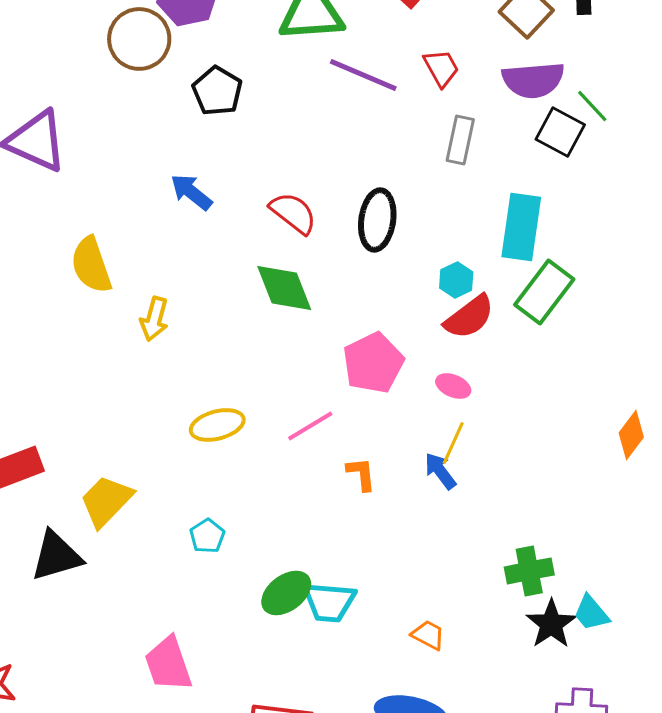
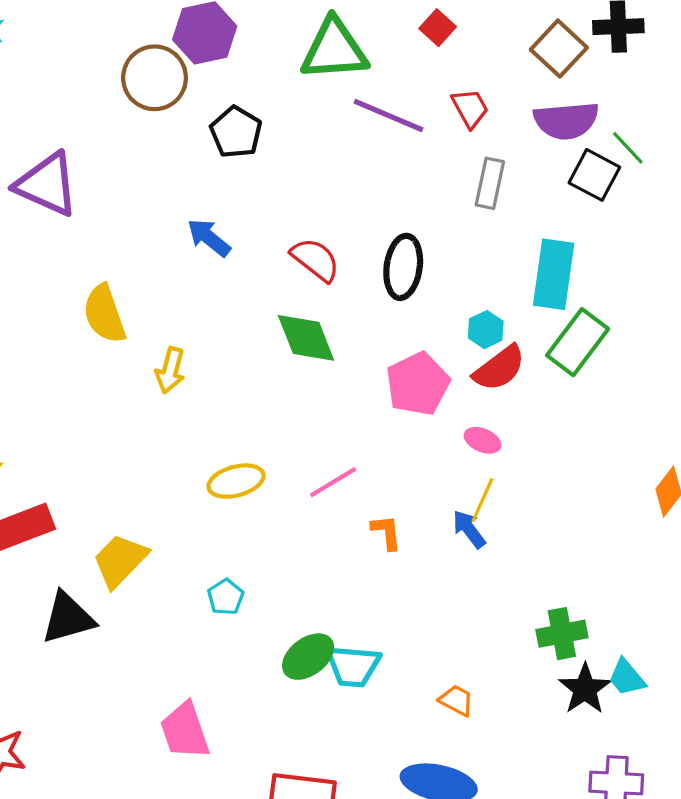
pink pentagon: (373, 363) -> (418, 384), moved

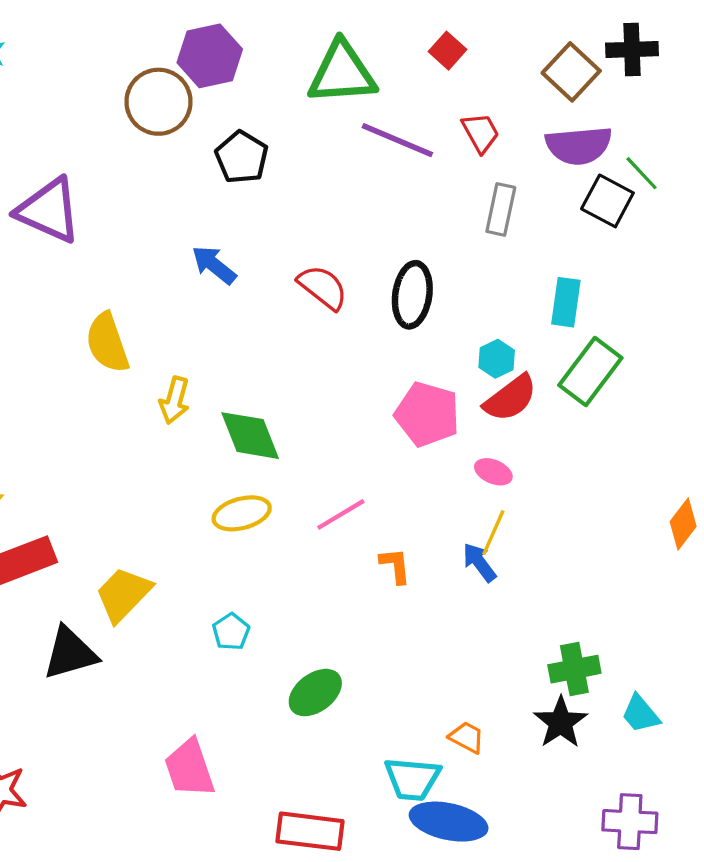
cyan rectangle: (554, 274) -> (566, 302), size x0.7
green diamond: (306, 338) -> (250, 436), moved
pink pentagon: (418, 384) -> (427, 414), turned -30
cyan trapezoid: (353, 666) -> (412, 779), moved
black star: (585, 689) -> (561, 722), moved

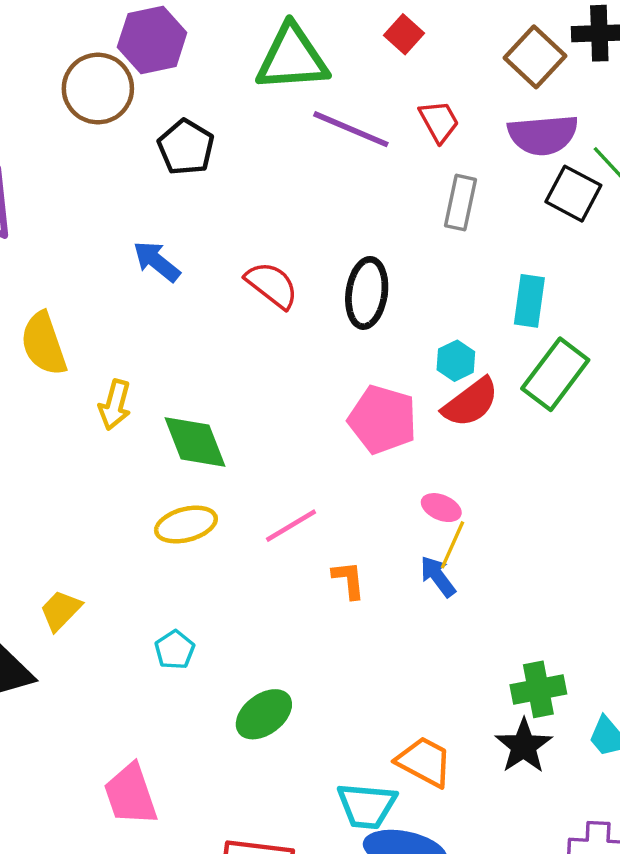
pink ellipse: (493, 472) -> (441, 508), moved
yellow trapezoid: (123, 594) -> (61, 610), size x0.7
orange trapezoid: (467, 737) -> (424, 762), size x1.5

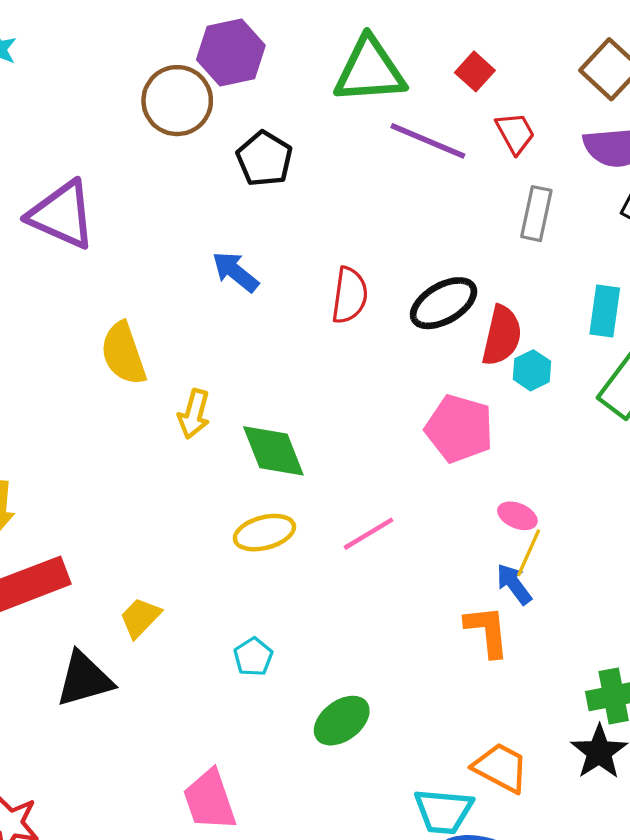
red square: (404, 34) -> (475, 71), moved
red semicircle: (272, 285) -> (350, 295), turned 60
black ellipse: (367, 293) -> (444, 303), turned 52
red semicircle: (471, 403) -> (502, 336), moved, turned -40
orange L-shape: (349, 580) -> (487, 631), moved, size x1.4

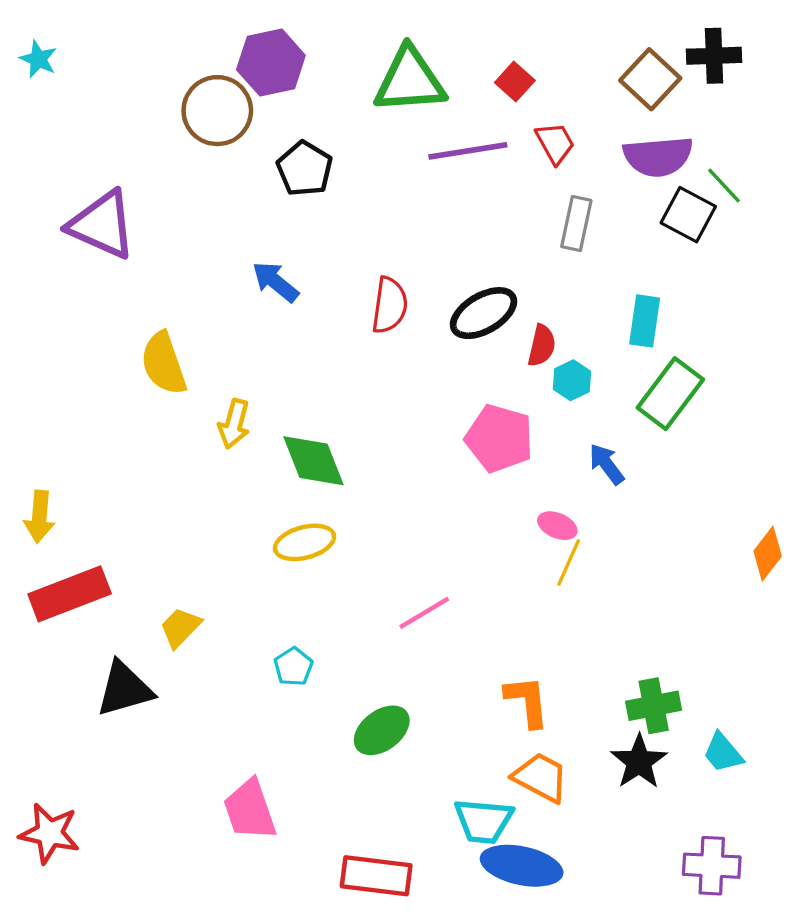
purple line: (428, 141) -> (468, 151), turned -32
red semicircle: (502, 336) -> (542, 346), size x0.7
pink line: (369, 534) -> (424, 613), moved
blue arrow: (514, 584) -> (607, 464), moved
orange L-shape: (487, 631) -> (527, 701), moved

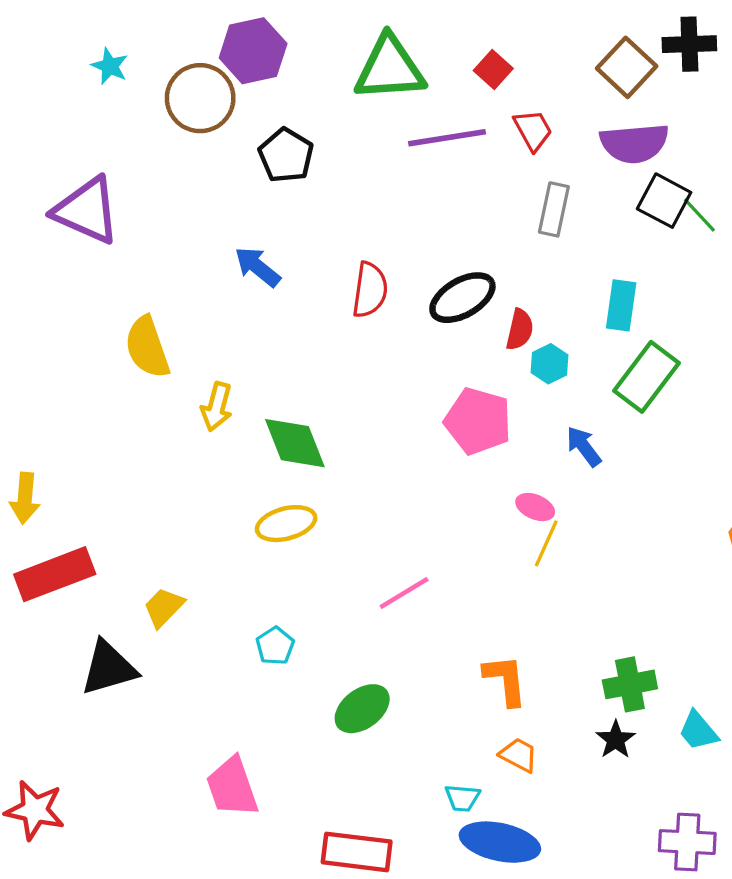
cyan star: (38, 59) -> (110, 66), moved
green line: (724, 186) -> (699, 215), moved
black star: (639, 762) -> (616, 740), size x0.7
orange trapezoid: (541, 777) -> (519, 755), size x0.7
cyan trapezoid: (484, 821) -> (462, 798), size x0.6

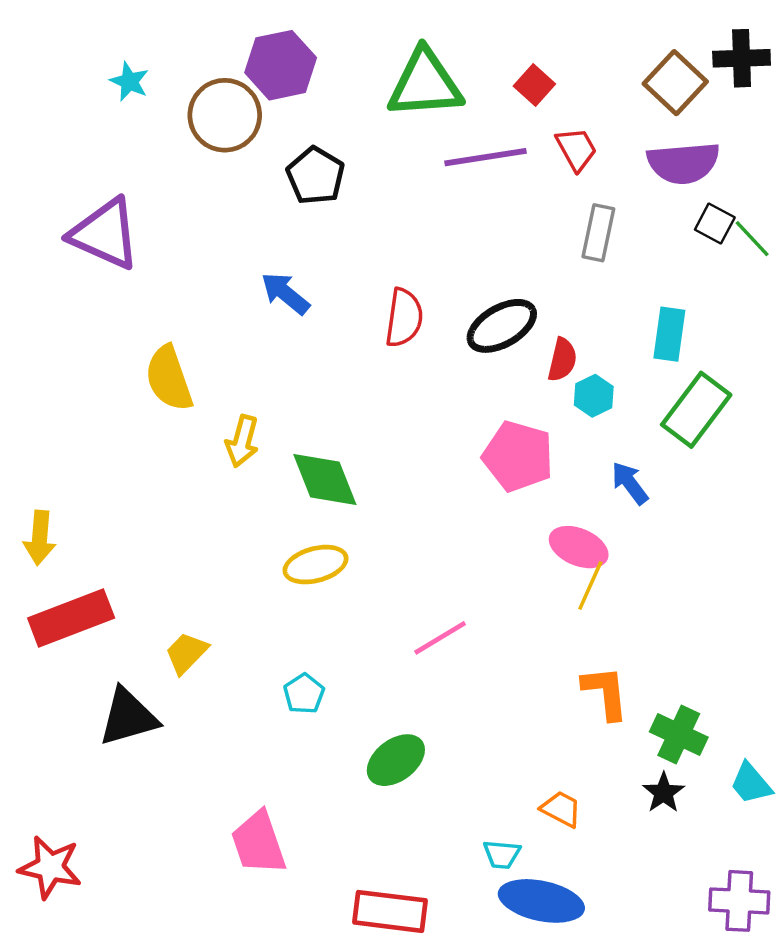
black square: (664, 201) -> (715, 223), size x0.7
pink ellipse: (535, 507) -> (579, 547), size x1.4
orange L-shape: (505, 680) -> (605, 693), moved
green cross: (630, 684) -> (679, 734), turned 36

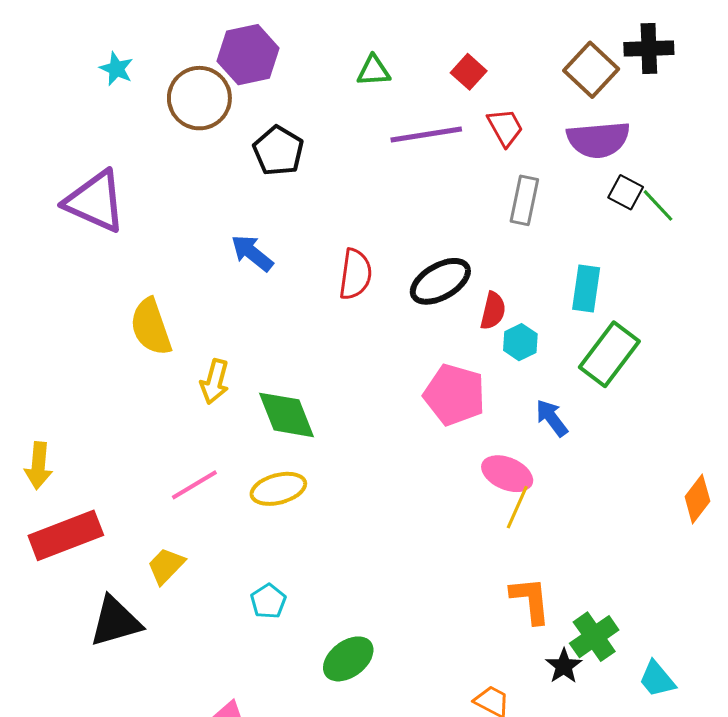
green triangle: (425, 84) -> (374, 71), size x0.5
pink line: (440, 638) -> (194, 485), moved
green cross: (679, 734) -> (594, 637), turned 30
black star: (664, 793) -> (564, 666), moved

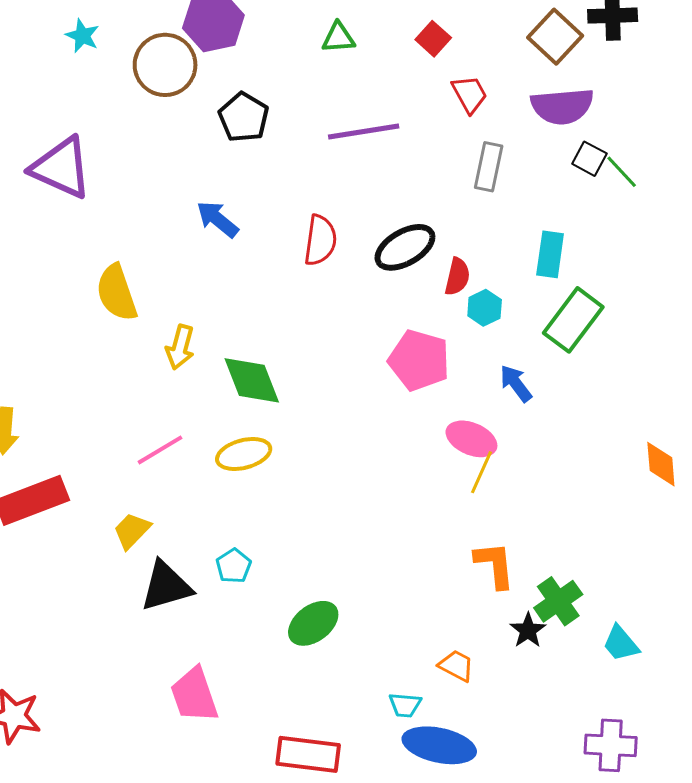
purple line: (426, 135) -> (364, 131), moved
orange diamond: (697, 499) -> (661, 464), turned -42
black triangle: (115, 621) -> (166, 586), moved

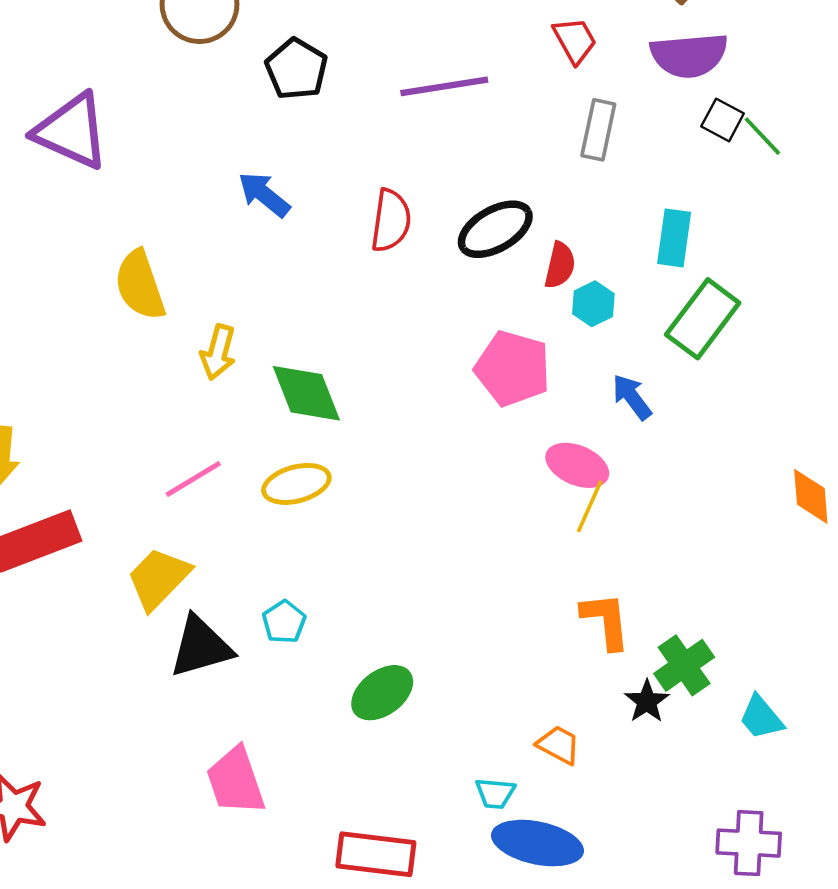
yellow trapezoid: (132, 531) -> (159, 578), size x1.4

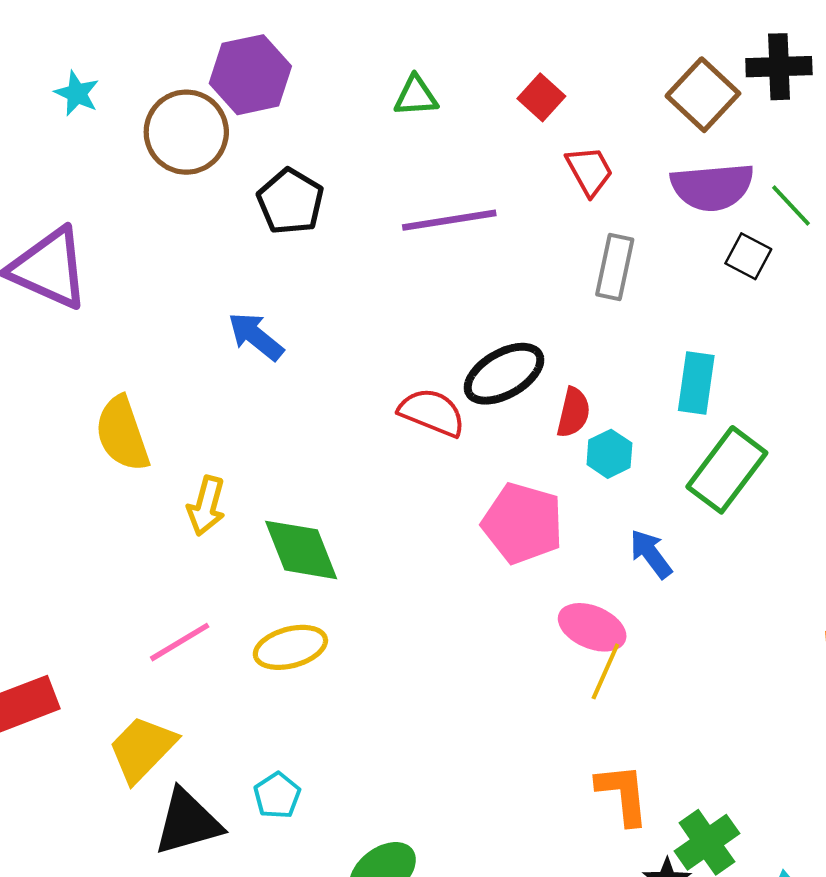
green line: (762, 136) -> (791, 206), moved
red semicircle: (391, 221) -> (432, 412), moved, turned -76

